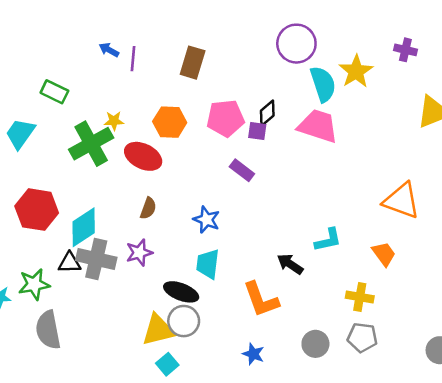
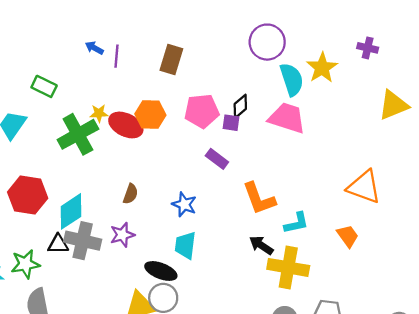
red ellipse: (143, 156) -> (126, 125), moved
yellow cross: (360, 297) -> (288, 267), moved, size x1.6
orange L-shape: (261, 300) -> (259, 199), moved

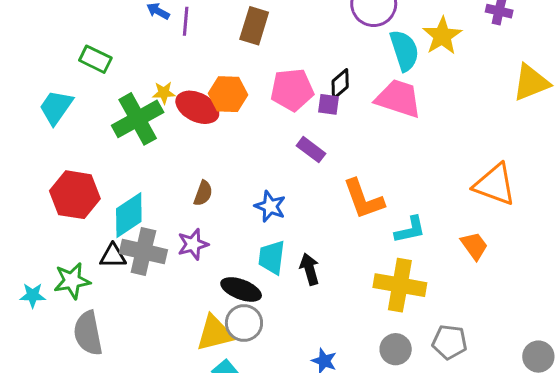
black arrow: (261, 245) -> (310, 269), moved, turned 40

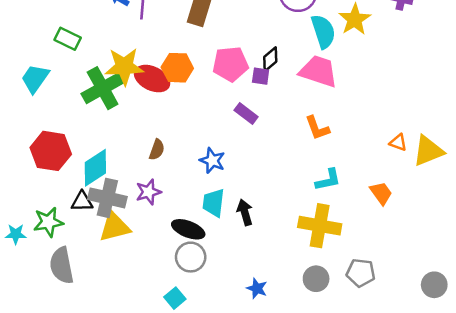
yellow triangle: (531, 83) -> (428, 151), moved
yellow star: (164, 93) -> (124, 66), size x2.0
orange triangle: (495, 185) -> (398, 142), size x0.5
orange L-shape: (363, 199) -> (317, 128), moved, size x0.7
yellow triangle: (215, 333) -> (115, 227), moved

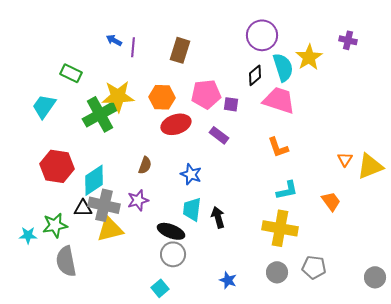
black diamond: (270, 59) -> (255, 75), moved
red ellipse: (152, 79) -> (176, 124), moved, turned -44
orange triangle: (398, 142) -> (345, 159), turned 42

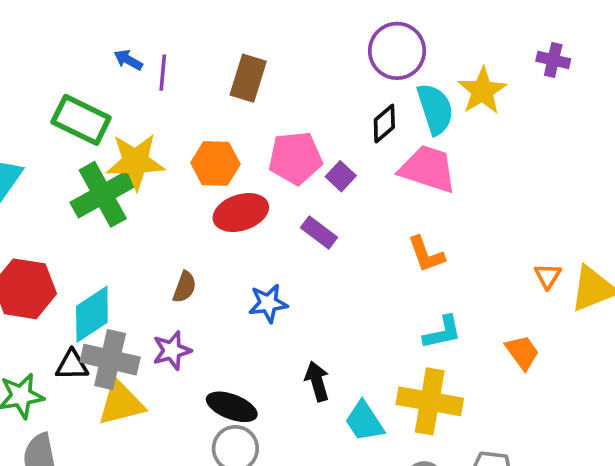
green rectangle: (71, 73) -> (81, 120), moved, size x1.4
purple square: (231, 104) -> (341, 176), turned 35
blue star: (191, 174) -> (268, 303), turned -30
cyan trapezoid: (192, 209) -> (364, 421), moved, turned -40

